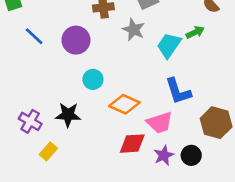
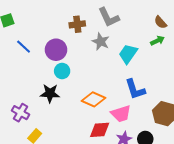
green arrow: (195, 32) -> (157, 41), moved
cyan circle: (93, 79) -> (62, 71), moved
black star: (68, 115) -> (50, 93), moved

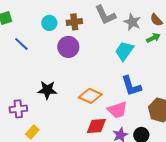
gray star: (101, 42) -> (132, 22), moved
purple circle: (56, 50) -> (68, 47), moved
cyan circle: (62, 71) -> (49, 23), moved
purple cross: (20, 113) -> (18, 109), turned -36

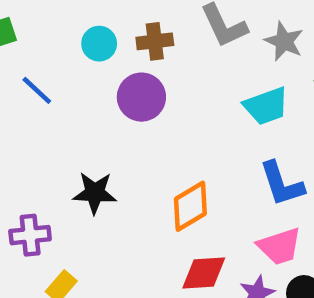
cyan trapezoid: (124, 51) -> (266, 106), turned -145
orange diamond: (90, 96) -> (190, 206), turned -55
pink trapezoid: (117, 110) -> (280, 246), moved

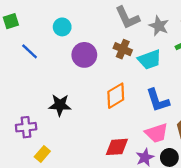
brown cross: (155, 41) -> (123, 49), moved, turned 30
orange diamond: (190, 206) -> (116, 96), moved

